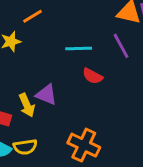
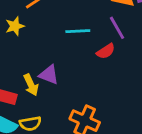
red semicircle: (93, 76) -> (106, 51), moved, turned -60

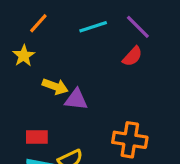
cyan line: (78, 31) -> (93, 27), moved
yellow arrow: (31, 85) -> (55, 86), moved, turned -30

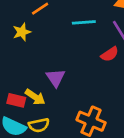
yellow arrow: (55, 86) -> (35, 97), moved
purple triangle: (76, 99) -> (56, 78), turned 36

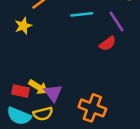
purple triangle: (56, 78) -> (53, 93), moved

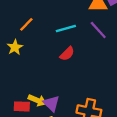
red semicircle: (108, 44) -> (67, 54), moved

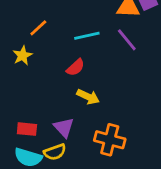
red semicircle: (67, 54) -> (75, 67), moved
yellow arrow: (37, 100) -> (88, 97), moved

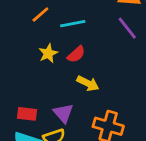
cyan line: (87, 36) -> (73, 24), moved
yellow star: (22, 55) -> (48, 53), moved

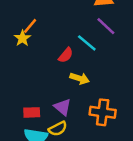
cyan line: (73, 24) -> (87, 43), moved, turned 60
yellow star: (48, 53) -> (22, 38), moved

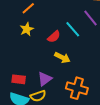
yellow star: (22, 38) -> (27, 29), moved
purple triangle: (63, 107) -> (45, 79), turned 35

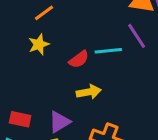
cyan line: (73, 29) -> (108, 51), turned -60
yellow arrow: (62, 58) -> (89, 92), turned -42

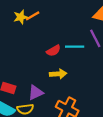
yellow star: (39, 44) -> (21, 17), moved

